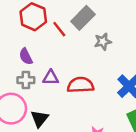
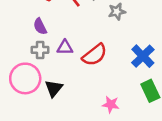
red semicircle: (80, 85) -> (95, 55), turned 145

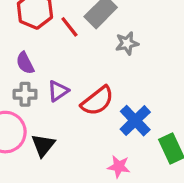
purple triangle: (65, 47) -> (58, 91), turned -35
blue cross: (143, 56) -> (135, 121), moved

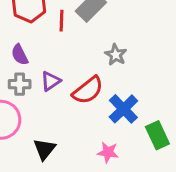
red line: (69, 27) -> (61, 21), turned 40
gray star: (127, 43) -> (116, 55), moved, turned -30
black triangle: (43, 145) -> (44, 149), moved

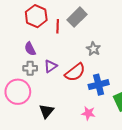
blue cross: (123, 109) -> (99, 85), turned 30

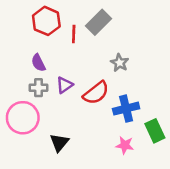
pink star: (88, 113) -> (125, 145), moved

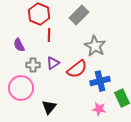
red line: (74, 34) -> (49, 35), moved
purple semicircle: (38, 63) -> (19, 45), moved
gray star: (120, 63) -> (95, 46), size x1.5

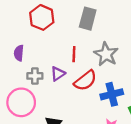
gray rectangle: (79, 15) -> (88, 19), turned -30
red line: (49, 35) -> (74, 54), moved
purple semicircle: (19, 45) -> (19, 53), turned 32

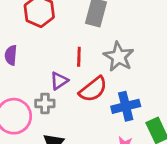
gray cross: (35, 76) -> (45, 103), moved

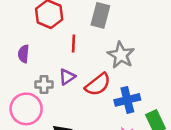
red line: (79, 57) -> (73, 44), moved
gray cross: (45, 103) -> (44, 85), moved

